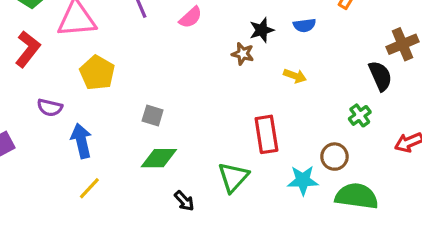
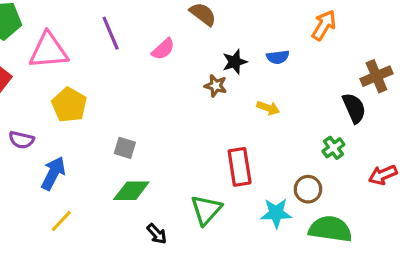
blue arrow: (81, 141) -> (53, 173), turned 40

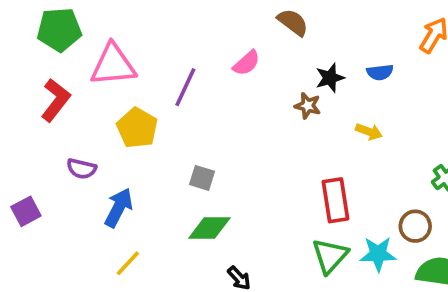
purple line: (111, 33) -> (185, 87), moved, turned 48
green triangle: (206, 210) -> (330, 256), moved

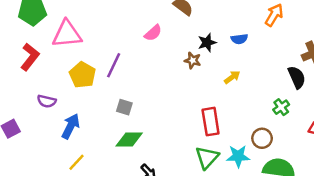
purple line: (185, 87) -> (114, 65), moved
yellow arrow: (369, 132) -> (232, 77), turned -56

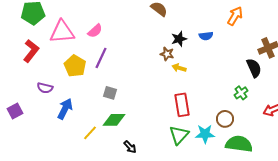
pink semicircle: (153, 33) -> (95, 31), moved
yellow arrow: (232, 77) -> (179, 68), moved, turned -128
yellow line: (77, 162) -> (90, 133), moved

